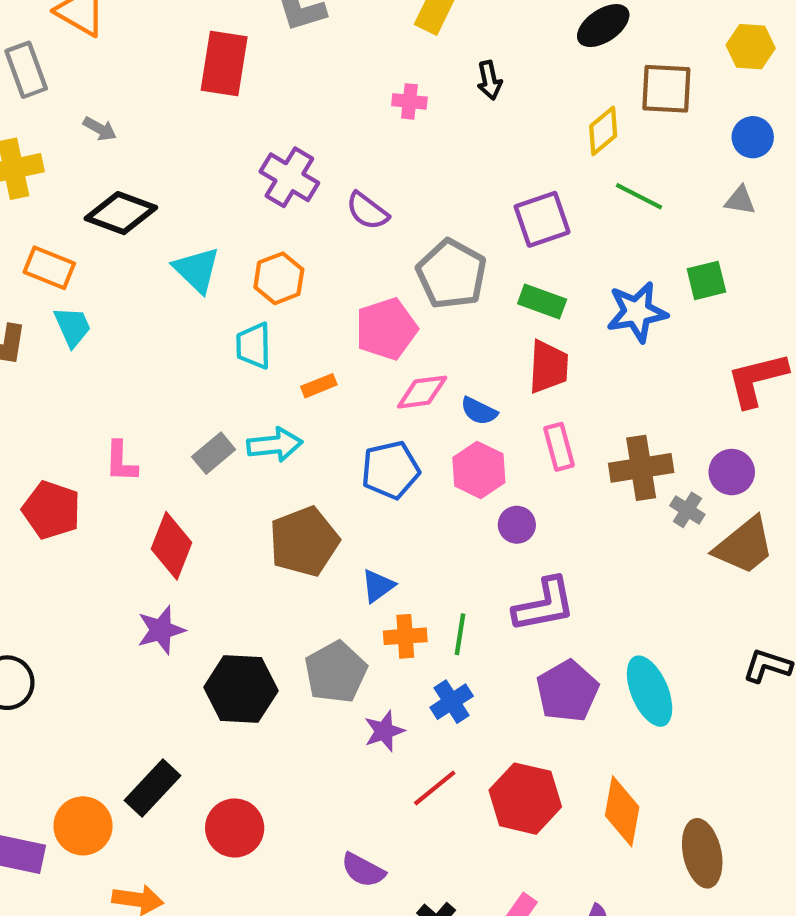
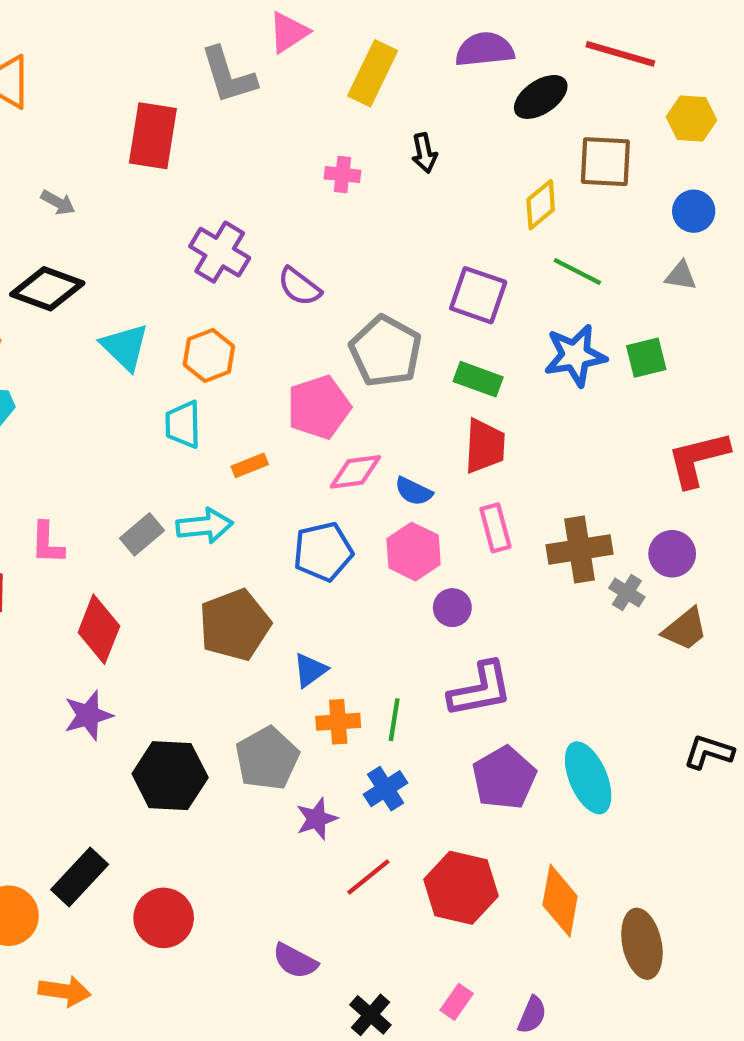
gray arrow: (100, 129) -> (58, 203), moved
purple square: (542, 219) -> (478, 295), turned 38
blue star: (637, 312) -> (575, 356), moved
brown trapezoid: (744, 546) -> (685, 629), size x0.7

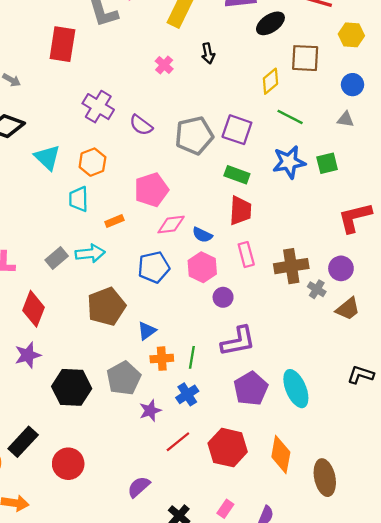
pink cross: (342, 175) -> (164, 65), turned 36
gray pentagon: (386, 351) -> (194, 135), moved, turned 30
purple semicircle: (295, 961) -> (139, 487), turned 110

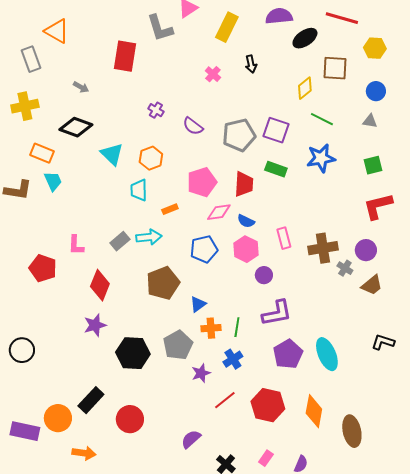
purple cross: (98, 107) -> (156, 110), size x0.6
green square: (327, 163) -> (373, 165), moved
red trapezoid: (240, 211) -> (244, 184), moved

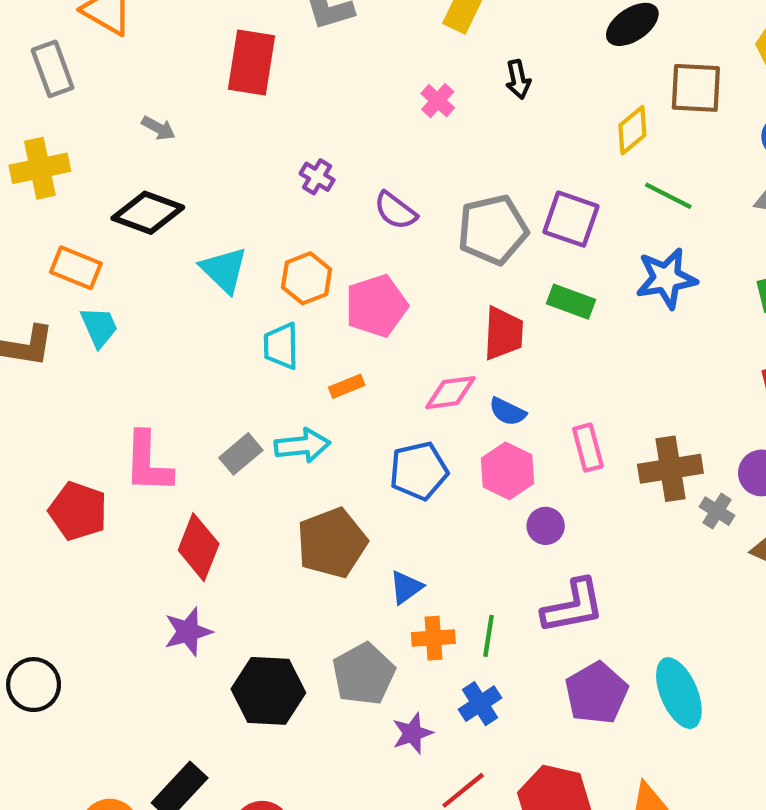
pink pentagon: (202, 182) -> (376, 306), moved
pink L-shape: (76, 245) -> (148, 462), size x1.5

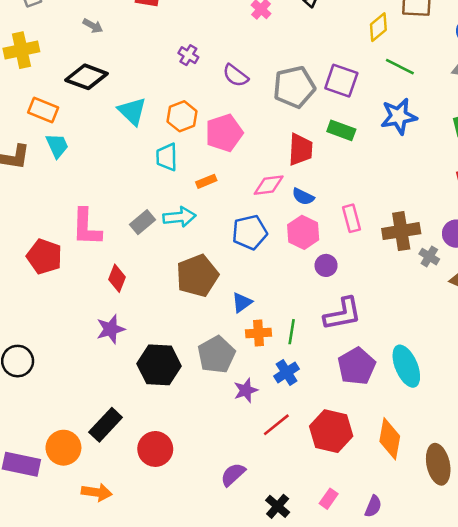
red diamond: (199, 547) -> (117, 278), size x0.7

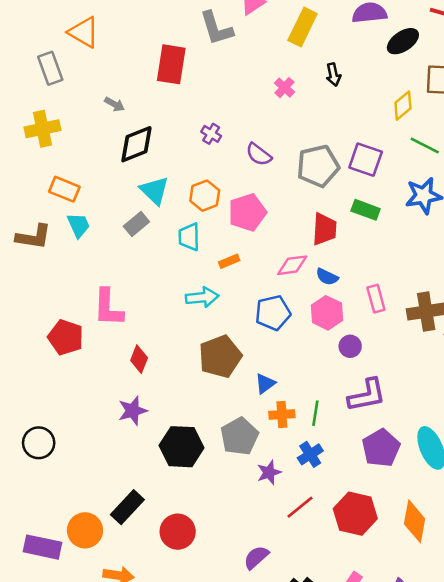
black diamond: (86, 77) -> (136, 144), moved, turned -42
gray rectangle: (142, 222) -> (136, 224), moved

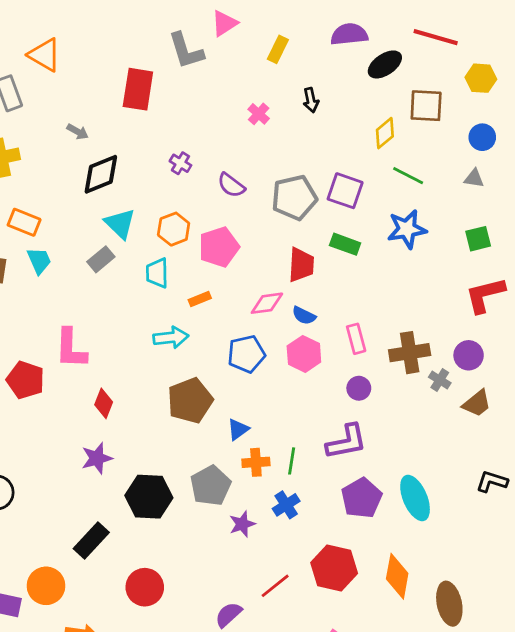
yellow rectangle: (303, 27) -> (278, 49), size x0.7
purple circle: (350, 346) -> (359, 388), moved
black rectangle: (127, 507) -> (91, 541), moved
red line: (300, 507) -> (275, 586), moved

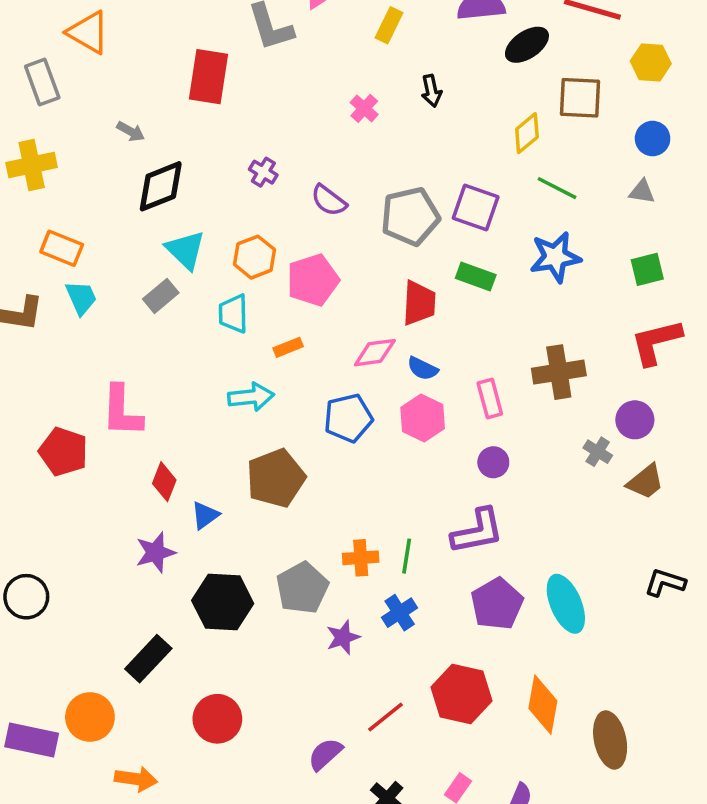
brown cross: (410, 353) -> (559, 372), moved
blue triangle: (238, 429) -> (205, 515), moved

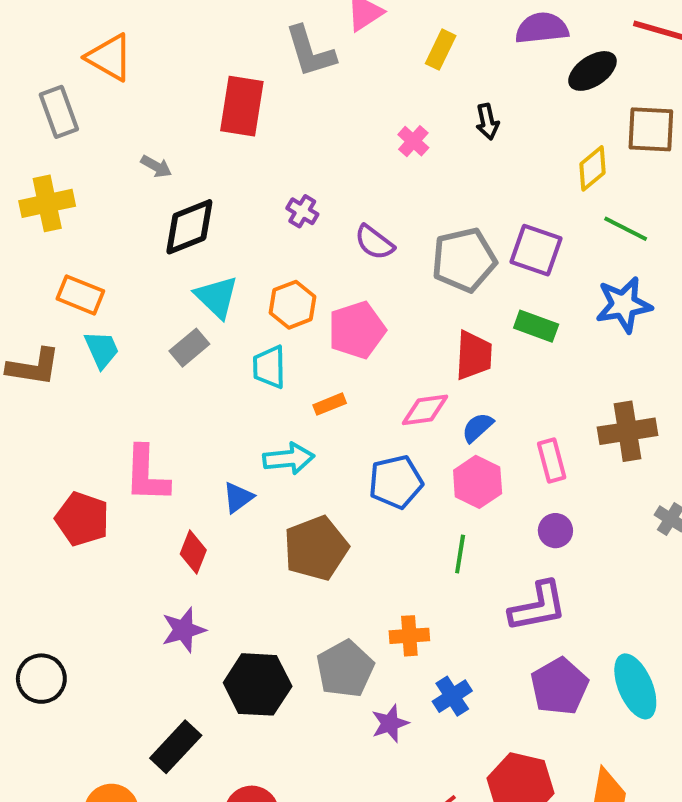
blue semicircle: (423, 368) -> (478, 427), turned 112
blue triangle: (205, 515) -> (238, 497), moved
green line: (407, 556) -> (460, 554), moved

